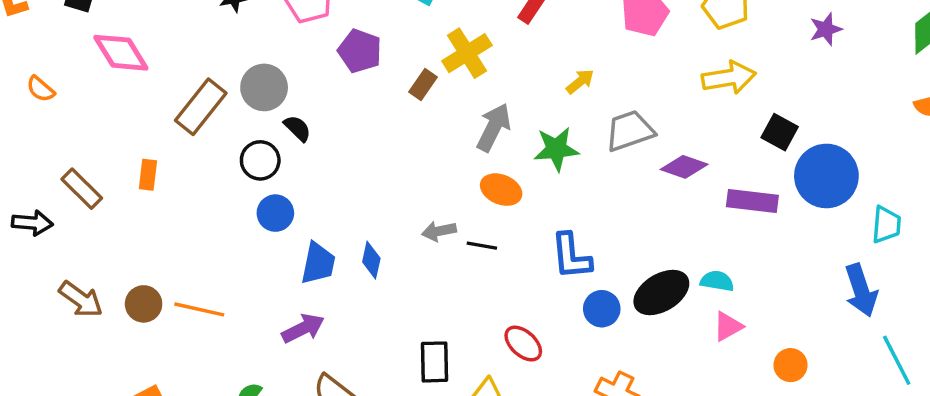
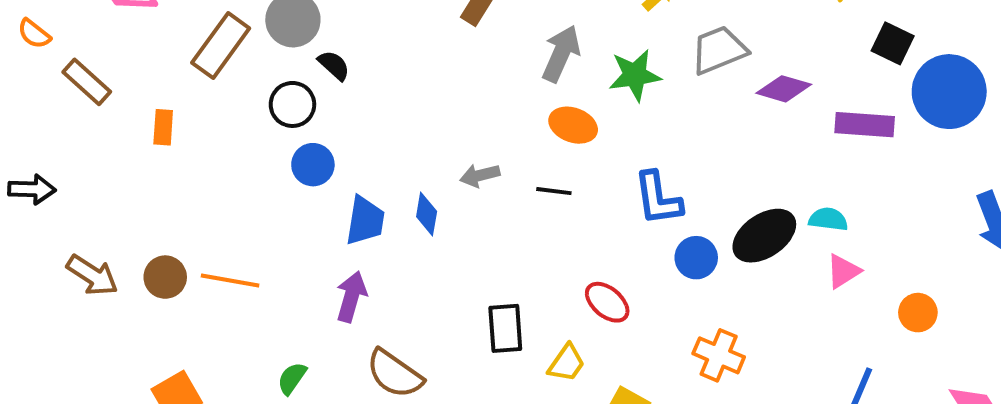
brown rectangle: (82, 189) -> (87, 82), moved
gray arrow: (439, 231) -> (480, 175), moved
purple arrow: (303, 328) -> (351, 297), turned -45

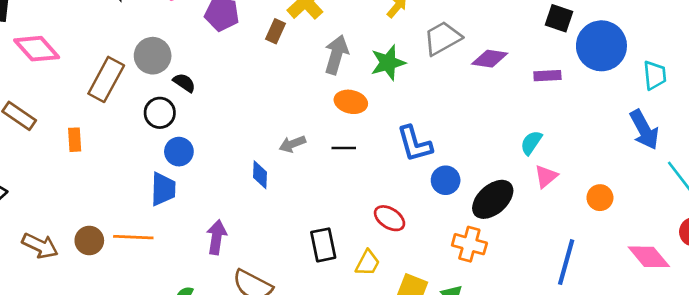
purple rectangle: (865, 125) -> (547, 76), size x0.7
cyan semicircle: (828, 219) -> (531, 143), turned -55
blue trapezoid: (365, 221) -> (163, 189), moved
black ellipse: (764, 236) -> (493, 199), moved

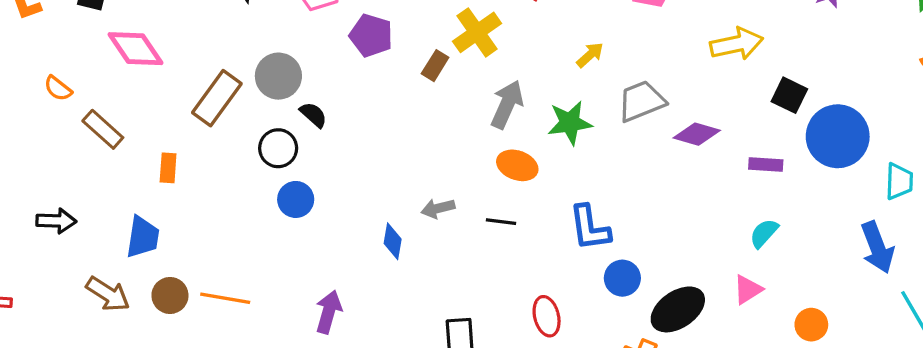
cyan semicircle: (531, 143) -> (764, 233), moved
blue trapezoid: (163, 189) -> (143, 237), moved
red ellipse: (390, 218) -> (547, 316), turned 36

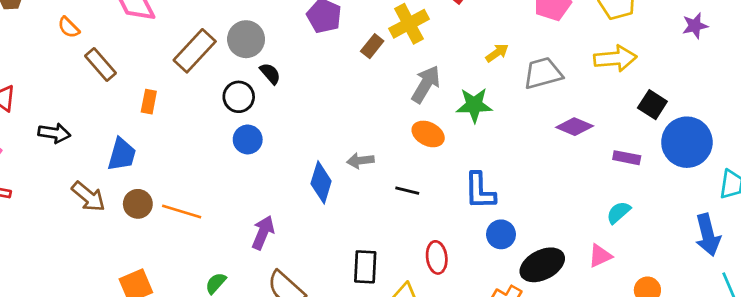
gray trapezoid: (641, 101) -> (543, 73), moved
black line: (501, 222) -> (407, 191), moved
blue diamond: (393, 241) -> (321, 182), size x1.4

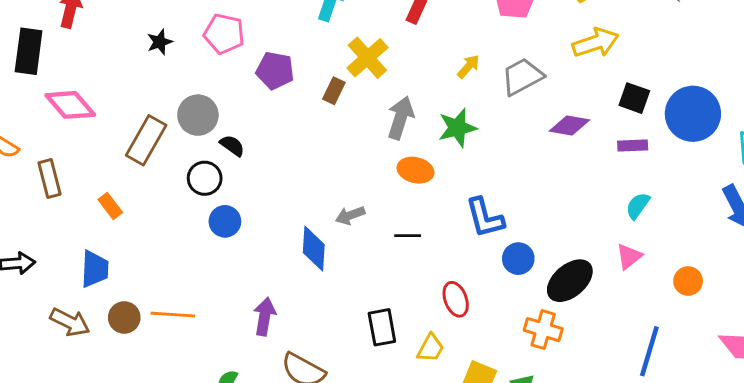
brown rectangle: (101, 64) -> (49, 179), turned 40
orange rectangle: (149, 102) -> (110, 206), turned -35
black square: (652, 105) -> (634, 98), moved

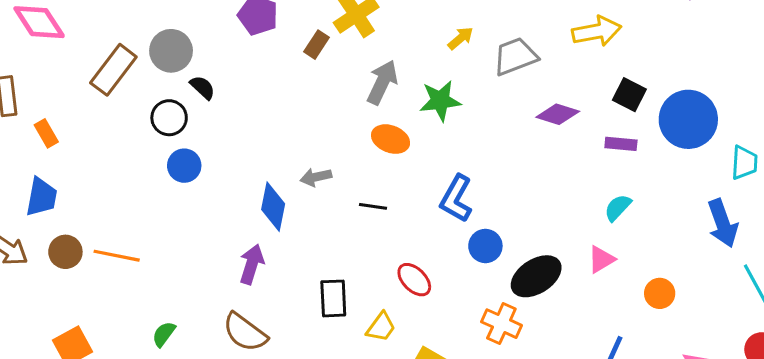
orange rectangle: (110, 206) -> (46, 133), moved
blue L-shape: (485, 218) -> (456, 199), turned 36
red ellipse: (456, 299) -> (414, 280), turned -32
purple arrow: (265, 317) -> (252, 264), moved

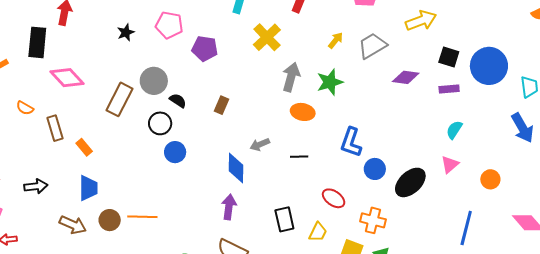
brown rectangle: (317, 45) -> (222, 105), moved
orange cross: (501, 324) -> (373, 220), moved

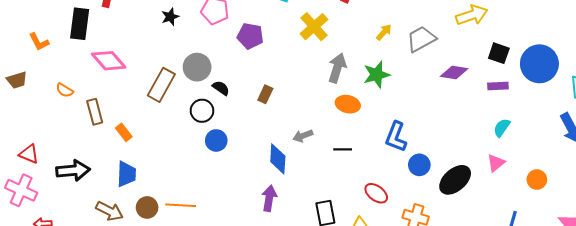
black arrow: (36, 186) -> (73, 170), size x1.4

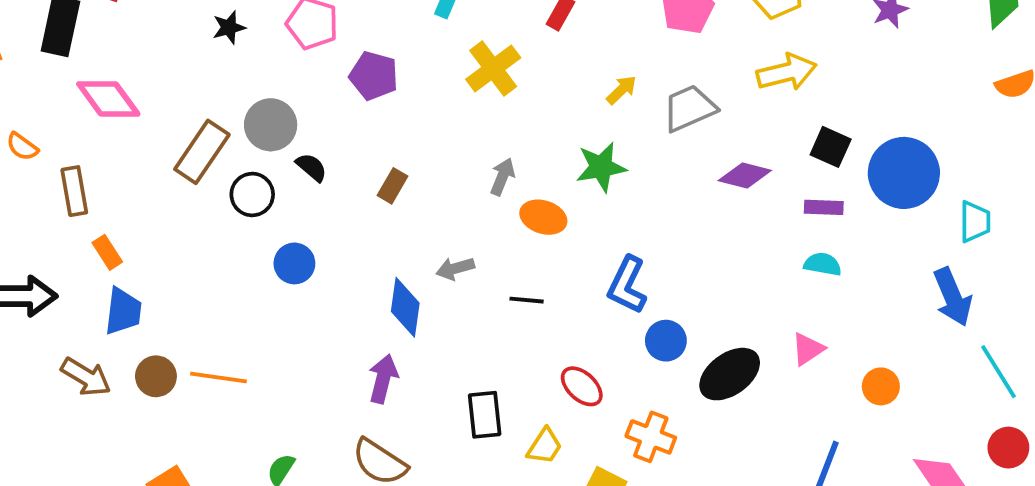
gray arrow: (337, 68) -> (502, 177), moved, size x0.7
black circle: (202, 111) -> (252, 194), moved
cyan semicircle: (502, 128) -> (823, 264), moved, turned 60
orange rectangle: (124, 132) -> (107, 252), moved

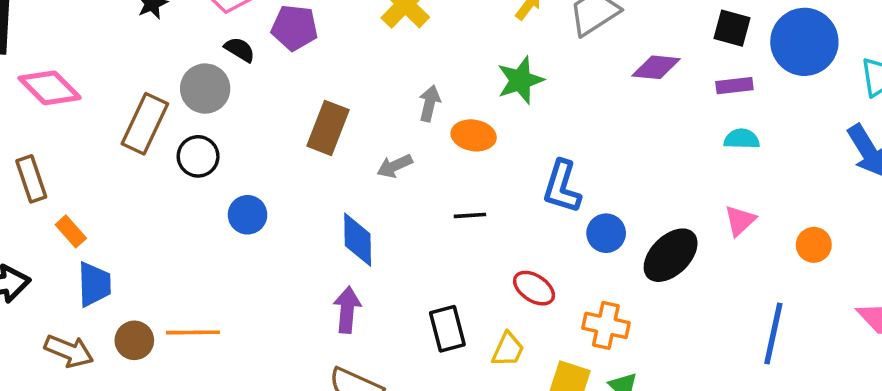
black semicircle: (311, 167) -> (240, 50), moved
brown rectangle: (392, 186) -> (328, 128), size x1.6
gray arrow: (455, 268) -> (395, 166), moved

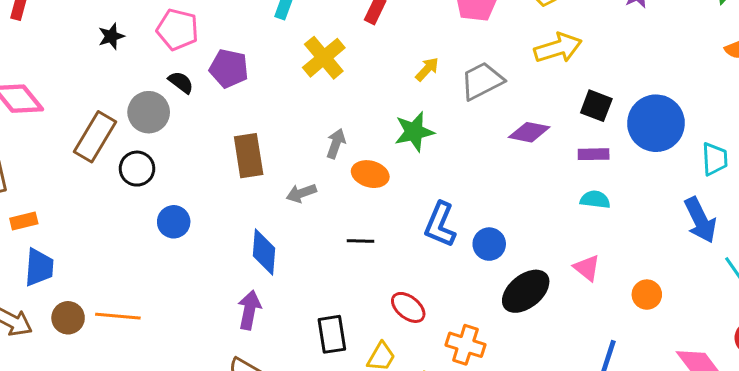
brown rectangle: (328, 128) -> (249, 156), turned -36
pink triangle: (740, 220) -> (587, 268), turned -44
orange rectangle: (71, 231) -> (24, 221), turned -68
blue circle: (606, 233) -> (489, 244), moved

